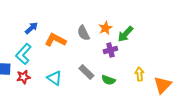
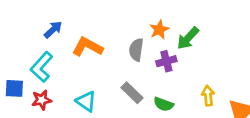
gray semicircle: (83, 33) -> (136, 50), moved, turned 35

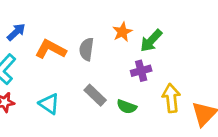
gray semicircle: (136, 50) -> (86, 49), moved
purple cross: (166, 61) -> (141, 71), moved
yellow arrow: (208, 96) -> (171, 98), size x1.4

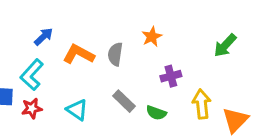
green arrow: (151, 41) -> (225, 45), moved

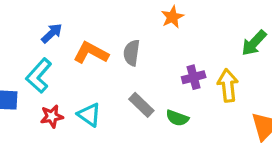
orange star: (152, 37) -> (172, 17), moved
yellow arrow: (202, 104) -> (228, 85), moved
red star: (32, 108) -> (52, 116), moved

